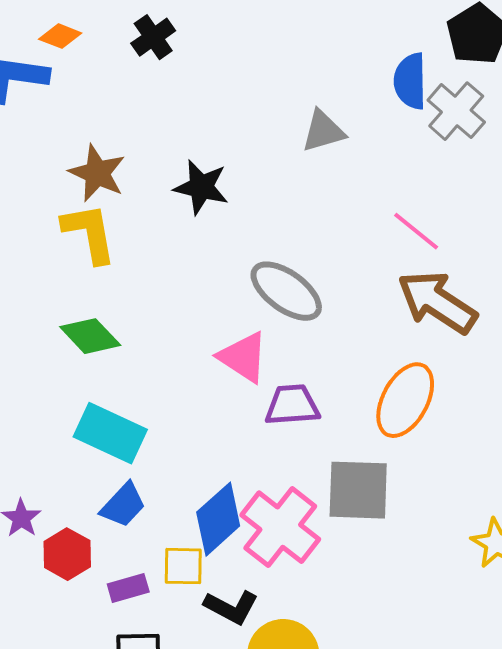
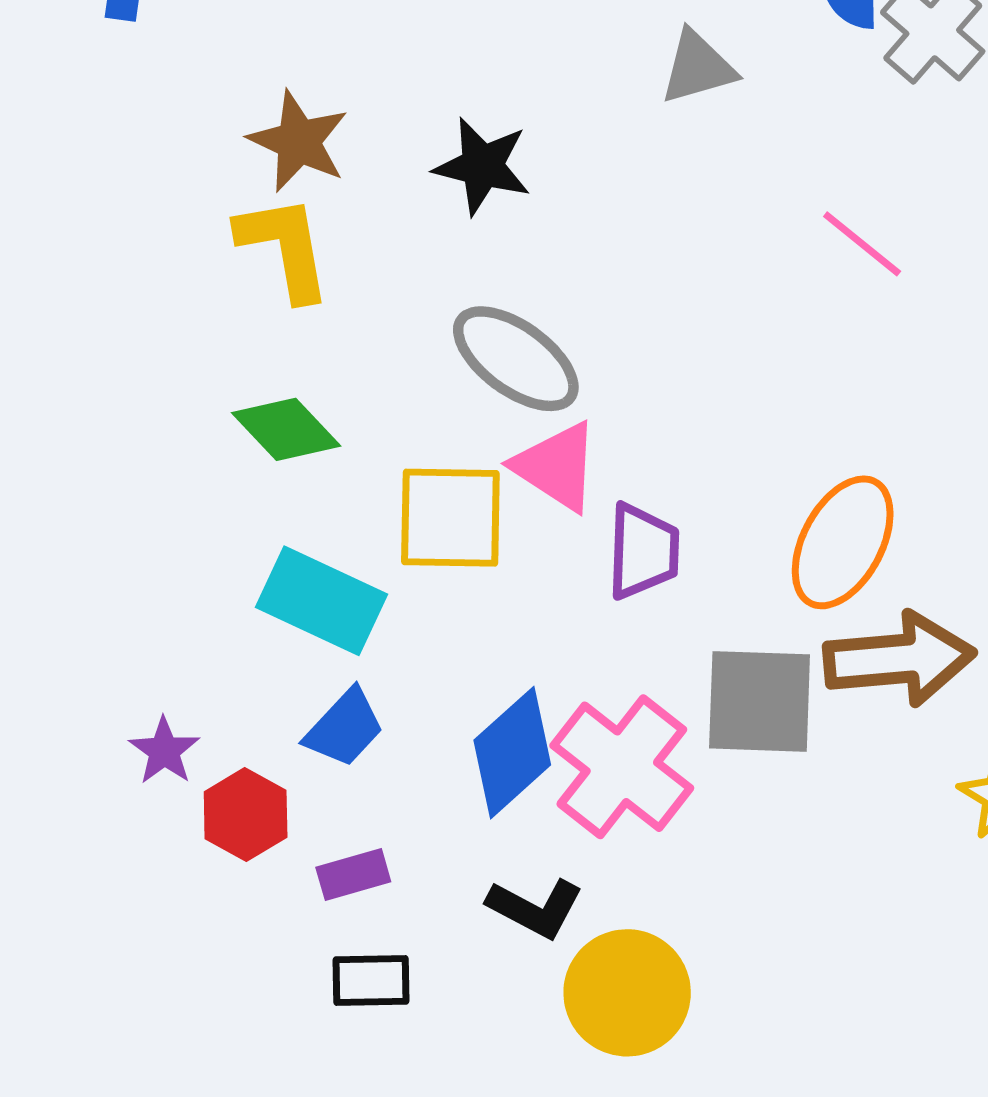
gray ellipse: (286, 291) -> (516, 359), moved
brown arrow: (437, 302) -> (899, 659), moved, turned 142
purple trapezoid: (292, 405) -> (643, 551), turned 96
yellow square: (183, 566) -> (450, 518), moved, size x1.5

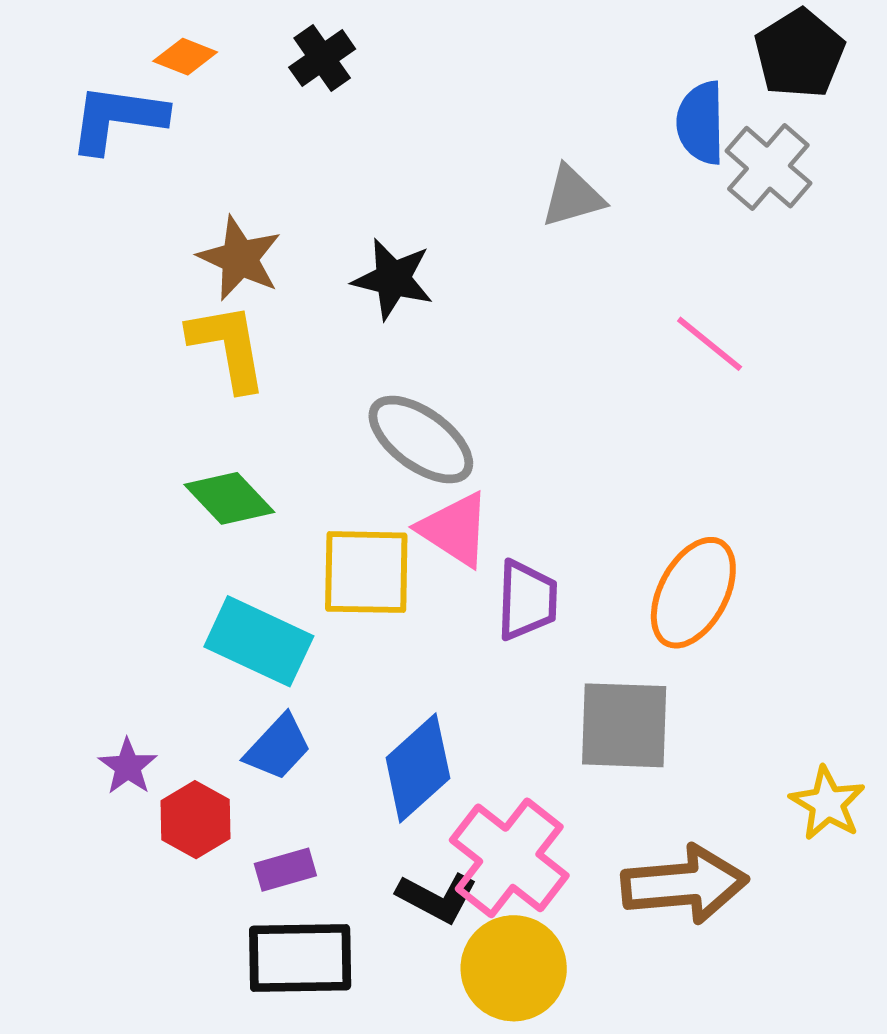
brown arrow: (899, 659) -> (684, 884), moved
pink cross: (622, 767) -> (509, 858), moved
black rectangle: (371, 980) -> (300, 958), size x1.6

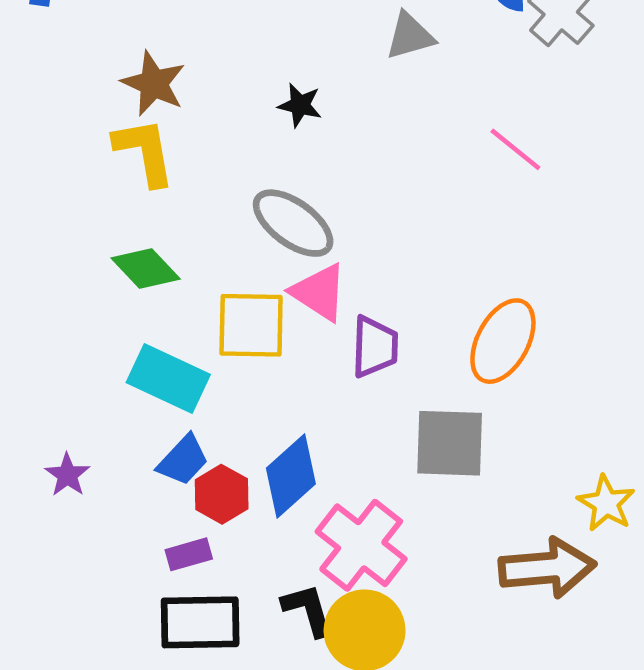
black star: (393, 279) -> (300, 105), moved, size x0.7
red hexagon: (195, 820) -> (222, 494), moved
brown arrow: (684, 884) -> (547, 568), moved
black L-shape: (437, 898) -> (308, 610), moved, turned -134

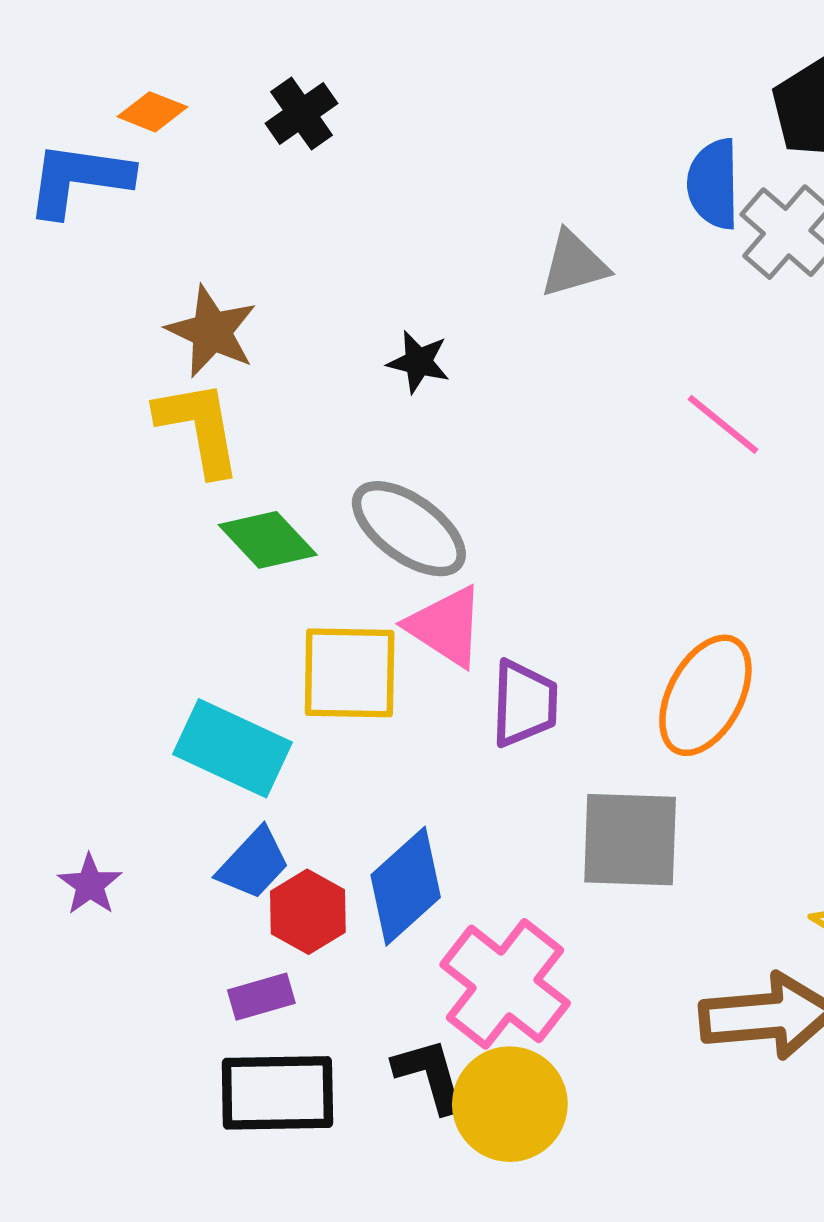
green diamond: (146, 268) -> (268, 540), moved

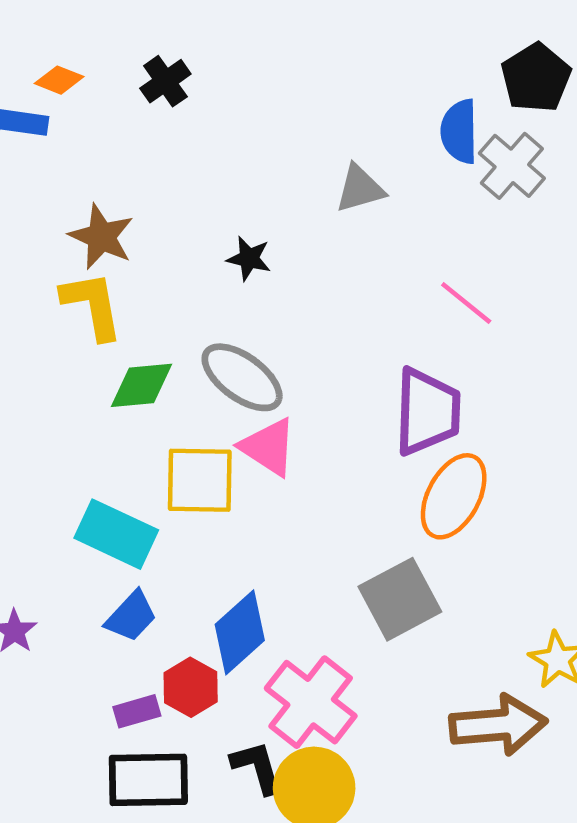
green diamond: (268, 540) -> (141, 385), turned -52
purple trapezoid: (524, 703) -> (427, 412), moved, size x1.4
gray square: (630, 840) -> (400, 599), turned -30
red hexagon: (308, 912) -> (191, 687), moved

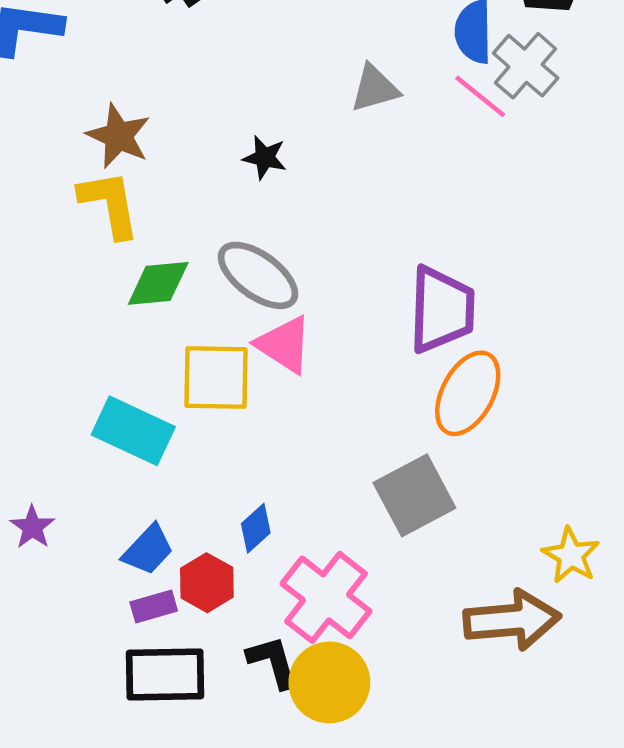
pink line: (466, 303) -> (480, 96), moved
blue trapezoid: (131, 616) -> (148, 550), moved
blue diamond: (240, 632) -> (256, 528), size x0.6

